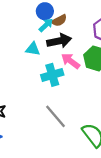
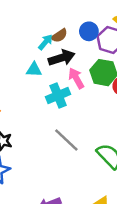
blue circle: (45, 11) -> (89, 31), moved
pink arrow: (71, 61) -> (76, 78), turned 30

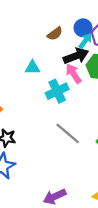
cyan arrow: (45, 42) -> (85, 41), moved
black arrow: (62, 58) -> (76, 56), moved

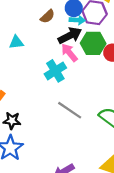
cyan arrow: (85, 41) -> (77, 20), turned 64
cyan triangle: (33, 68) -> (16, 42), moved

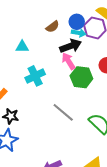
green hexagon: (93, 43) -> (81, 77), moved
cyan cross: (55, 71) -> (35, 76), moved

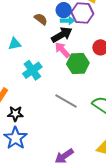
brown semicircle: (53, 27) -> (41, 19), turned -96

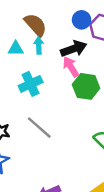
brown semicircle: (41, 19) -> (36, 25), moved, size x1.5
cyan arrow: (67, 21) -> (39, 45), moved, turned -104
gray line: (66, 101) -> (39, 128), moved

